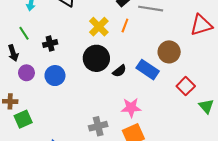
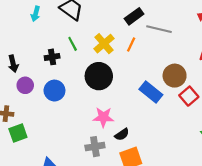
green line: (24, 33) -> (73, 44), moved
black semicircle: (119, 71) -> (122, 134), moved
red square: (186, 86) -> (189, 96), moved
pink star: (131, 108) -> (103, 117), moved

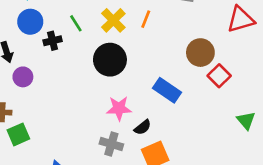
blue circle: (54, 91) -> (30, 22), moved
blue rectangle: (151, 92) -> (167, 90), moved
gray cross: (95, 147) -> (111, 144), turned 30

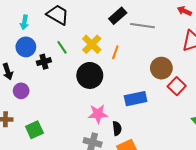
orange line: (146, 19) -> (115, 52), moved
blue rectangle: (167, 90) -> (136, 99), turned -45
black semicircle: (143, 127) -> (117, 128), turned -56
green square: (18, 134) -> (34, 130), moved

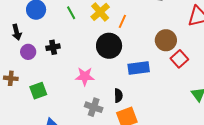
black cross: (44, 62) -> (53, 47), moved
black circle: (90, 75) -> (109, 46), moved
pink star: (98, 114) -> (85, 76), moved

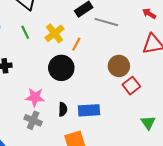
blue rectangle: (139, 68) -> (89, 110), moved
black semicircle: (118, 96) -> (63, 109), moved
gray cross: (94, 107) -> (33, 120), moved

